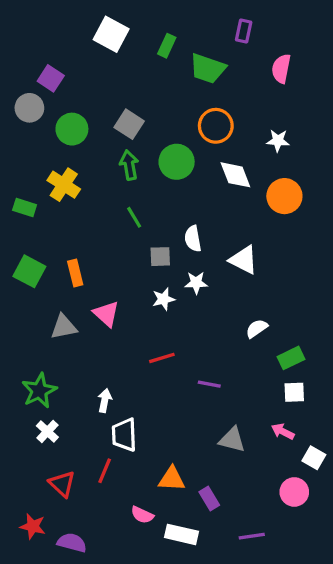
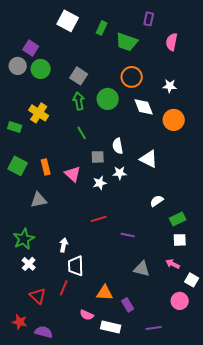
green circle: (72, 129) -> (41, 69), moved
pink triangle: (106, 314) -> (73, 174), moved

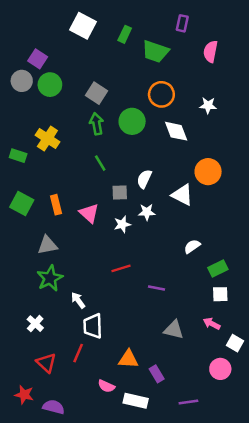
orange circle: (174, 120) -> (208, 172), moved
white semicircle: (118, 146) -> (144, 179), turned 35
green star: (24, 239) -> (50, 278), moved
white arrow: (64, 245) -> (78, 300), turned -48

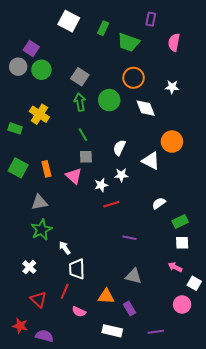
gray square: (120, 192) -> (86, 157), moved
red line: (121, 268) -> (111, 204), moved
gray triangle: (174, 330) -> (134, 276), moved
pink semicircle: (106, 386) -> (79, 312), moved

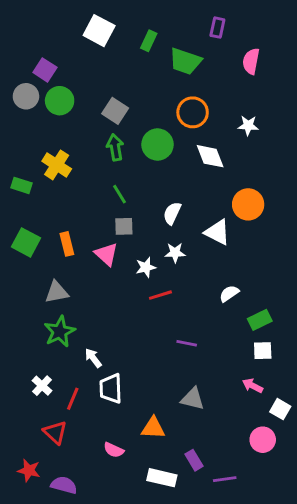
red line: (65, 291) -> (73, 399), moved
purple rectangle: (129, 309) -> (194, 460), moved

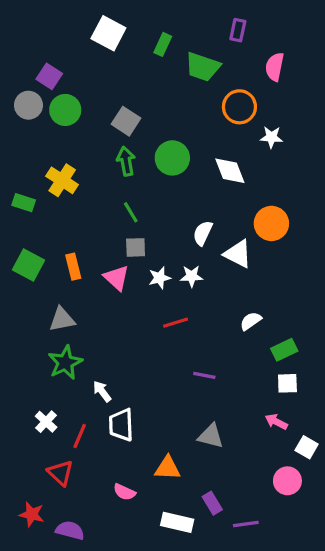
orange circle: (193, 112) -> (239, 107), moved
white semicircle: (172, 213) -> (203, 233), moved
white star: (146, 267) -> (160, 278), moved

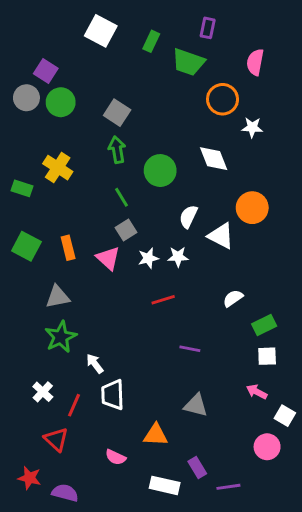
purple rectangle: (238, 30) -> (208, 28), moved
green circle: (172, 158) -> (160, 171), moved
gray square: (136, 247) -> (126, 230), turned -30

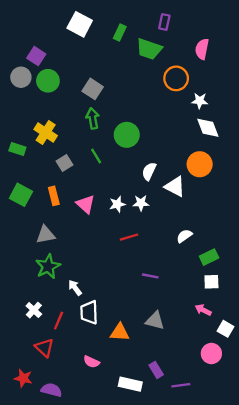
white diamond: (214, 159) -> (208, 128), moved
gray square: (126, 230) -> (64, 163), moved
orange triangle: (156, 435) -> (120, 332), moved

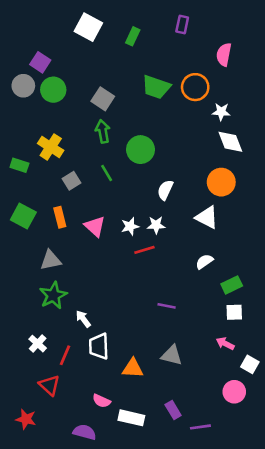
green trapezoid: (149, 49) -> (156, 87), moved
white triangle: (175, 187) -> (207, 217), moved
red line: (129, 237) -> (144, 250), moved
white rectangle: (130, 384) -> (131, 418), moved
purple semicircle: (51, 390) -> (85, 432), moved

